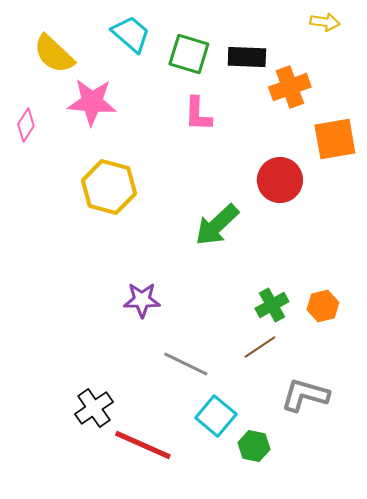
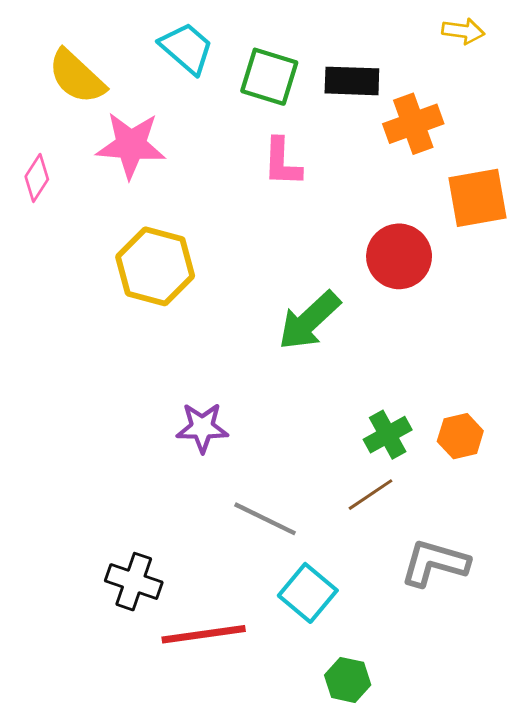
black cross: (94, 408) -> (134, 582), turned -36
red line: (143, 445) -> (204, 634), turned -32
green hexagon: (254, 446) -> (348, 680), moved

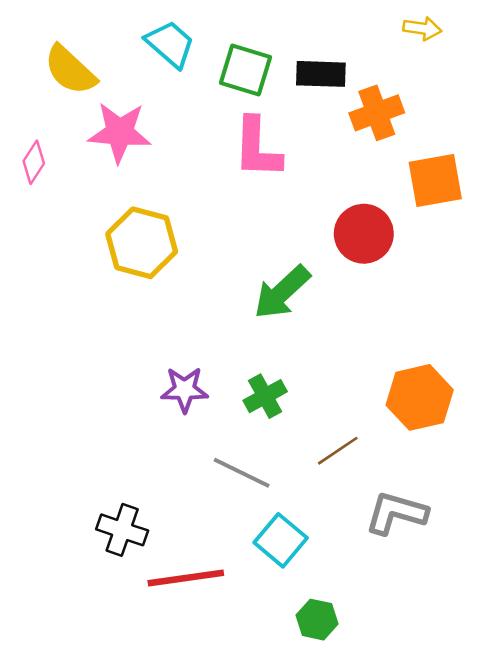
pink L-shape: (282, 162) -> (257, 148), size x1.4
green cross: (388, 435) -> (265, 396), moved
orange hexagon: (460, 436) -> (420, 397), size x1.6

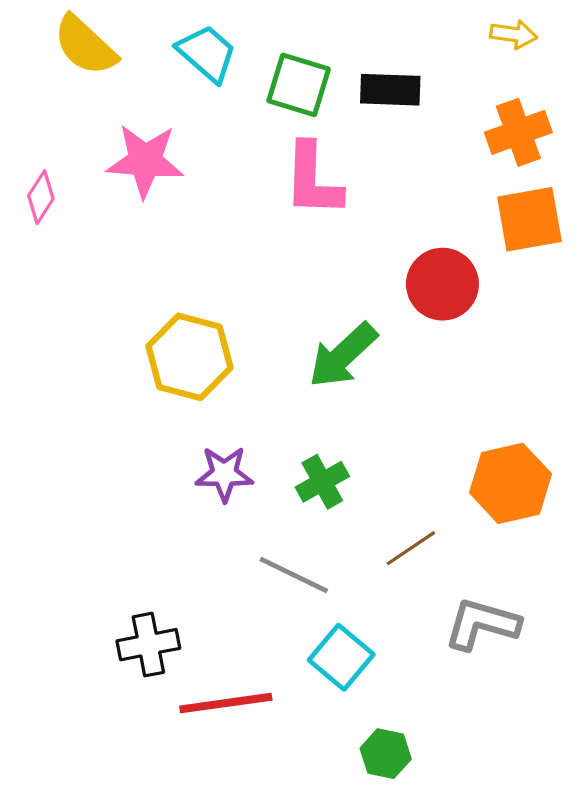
yellow semicircle: (70, 70) -> (85, 45), moved
orange cross: (377, 113) -> (518, 132), moved
yellow hexagon: (142, 243) -> (189, 357), moved
black cross: (122, 530) -> (148, 645), turned -30

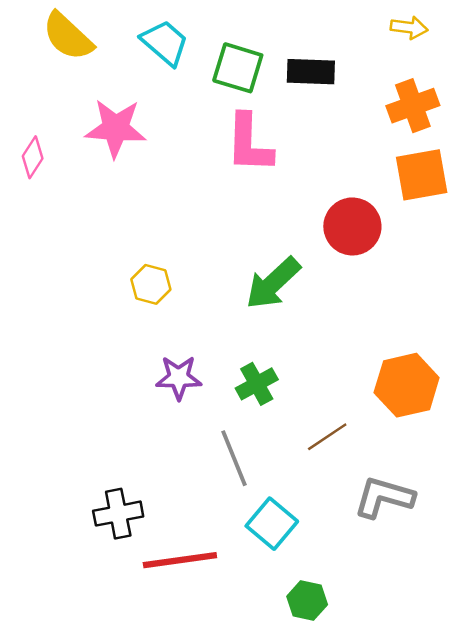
yellow hexagon: (189, 357) -> (151, 284), size x0.6
gray line: (294, 575) -> (234, 458), turned 42

